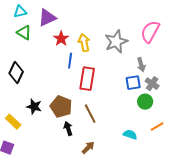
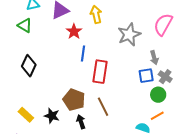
green triangle: (24, 33) -> (25, 25), moved
yellow arrow: (84, 43) -> (96, 14), moved
black star: (34, 107) -> (52, 116), moved
orange line: (157, 127) -> (157, 116), moved

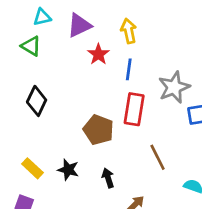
gray star: (129, 35) -> (174, 87), moved
blue line: (83, 54) -> (129, 69), moved
brown pentagon: (74, 100) -> (98, 130), moved
brown line: (103, 107) -> (158, 157), moved

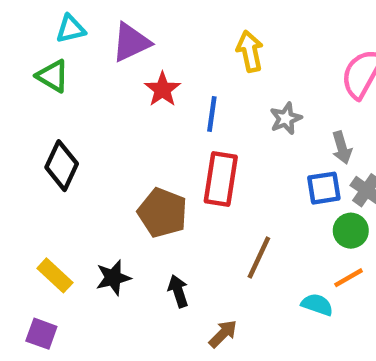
yellow arrow: (129, 31) -> (250, 51), moved
gray star: (174, 87) -> (286, 119), moved, size x0.6
brown line: (158, 157) -> (259, 257), turned 52
black star: (68, 170) -> (113, 278), turned -30

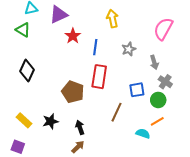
blue square: (324, 188) -> (137, 90), moved
brown arrow: (223, 334) -> (78, 147), moved

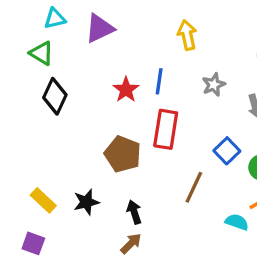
red star: (73, 36) -> (126, 90), moved
black diamond: (27, 70) -> (55, 96), moved
blue square: (137, 90) -> (227, 151), turned -35

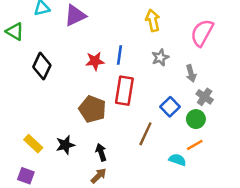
yellow arrow: (187, 35) -> (153, 20), moved
green triangle: (42, 53) -> (15, 32), moved
red star: (126, 90) -> (95, 61), turned 30

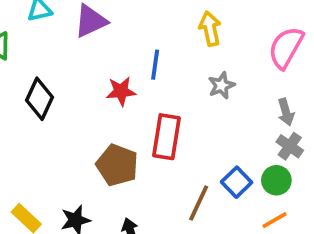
blue line: (120, 55) -> (155, 65), moved
gray arrow: (191, 73) -> (286, 112), moved
blue square: (170, 107) -> (237, 182), moved

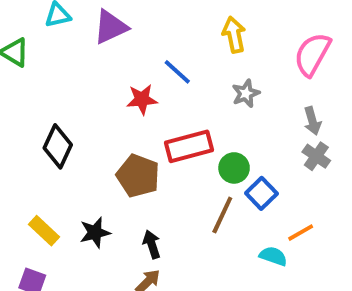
blue line: (155, 65) -> (177, 72), turned -56
black diamond: (39, 99) -> (58, 146), moved
red rectangle: (166, 137) -> (189, 146), turned 66
green circle: (276, 180) -> (234, 168), moved

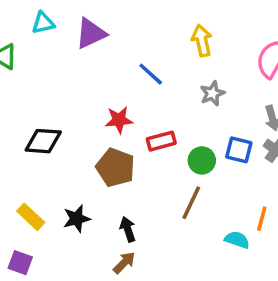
red star: (142, 99) -> (119, 120), moved
black diamond: (58, 146) -> (43, 141), turned 69
red rectangle: (189, 146) -> (161, 141), size x0.7
blue square: (261, 193) -> (239, 150), moved, turned -32
orange line: (301, 233) -> (262, 219), turned -45

